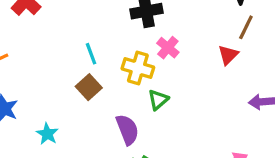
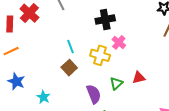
red triangle: (228, 55) -> (139, 78), moved, turned 32
green triangle: (158, 100) -> (116, 83), moved

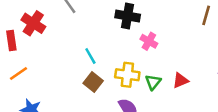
black cross: (105, 20) -> (128, 16), turned 30
yellow cross: (100, 55) -> (127, 75), moved
green triangle: (116, 83) -> (153, 82), moved

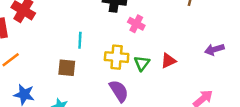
cyan line: (90, 56) -> (80, 40), turned 35
brown square: (93, 82) -> (67, 68), moved, turned -30

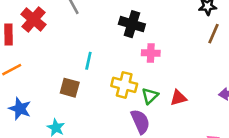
pink cross: (136, 24) -> (151, 53), turned -35
purple semicircle: (119, 91) -> (140, 122), moved

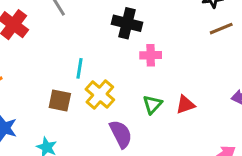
brown line: (214, 34) -> (221, 29), turned 48
yellow cross: (124, 85) -> (100, 94), moved, turned 30
purple semicircle: (140, 122) -> (121, 134), moved

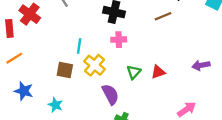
brown line: (221, 29) -> (163, 16), moved
pink cross: (151, 55) -> (119, 40), moved

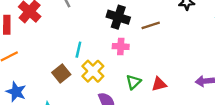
brown line: (163, 16) -> (151, 25), moved
brown square: (65, 70) -> (61, 74), turned 35

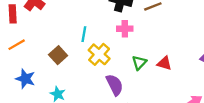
brown square: (61, 74) -> (58, 55), moved
red triangle: (159, 84) -> (164, 63), turned 35

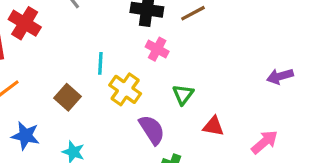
pink cross: (125, 29) -> (157, 49), turned 35
red triangle: (164, 63) -> (213, 126), moved

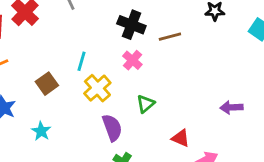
red triangle: (213, 126) -> (181, 138), moved

